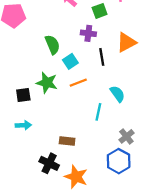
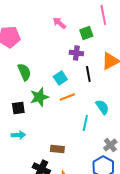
green semicircle: (52, 45) -> (24, 72), moved
green star: (47, 83) -> (39, 97), turned -30

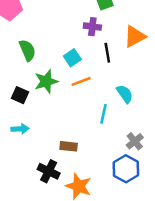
black square: (18, 108) -> (20, 95), turned 32

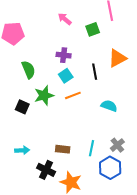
purple cross: (92, 27) -> (64, 55), moved
cyan semicircle: (125, 94) -> (109, 106), turned -35
cyan line: (104, 114) -> (92, 148), moved
cyan arrow: (20, 129) -> (22, 150), moved

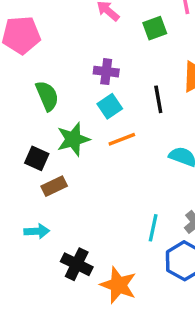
brown rectangle: (63, 149) -> (54, 186), moved, turned -32

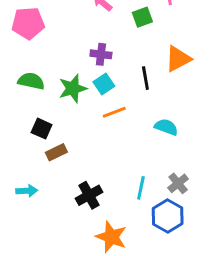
green semicircle: (47, 96) -> (31, 81), moved, turned -55
green star: (73, 139) -> (73, 88), moved
cyan arrow: (37, 231) -> (27, 191), moved
black cross: (77, 264) -> (89, 195), moved, turned 35

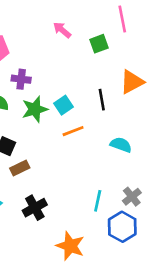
purple cross: (101, 54) -> (21, 79), moved
black cross: (89, 195) -> (35, 208), moved

